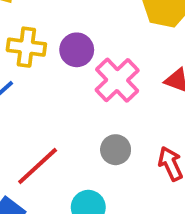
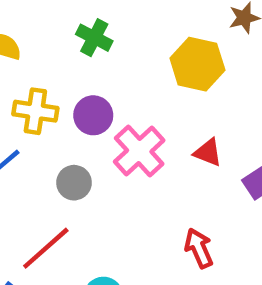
gray circle: (116, 150) -> (74, 183), moved

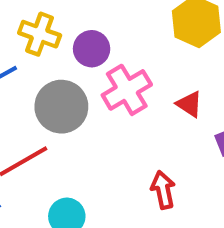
gray circle: (74, 183) -> (61, 107), size x1.6

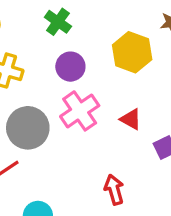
purple circle: (92, 49) -> (70, 67), moved

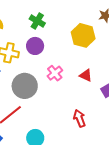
purple circle: (70, 67) -> (35, 46), moved
pink cross: (80, 111) -> (55, 73), size x0.7

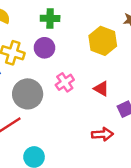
green cross: (37, 21) -> (50, 18), turned -35
red arrow: (79, 118) -> (102, 134), moved, turned 102

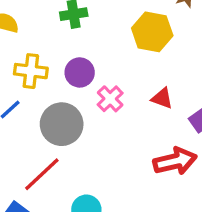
purple circle: (44, 48) -> (80, 72), moved
red arrow: (102, 134) -> (175, 161), size x1.4

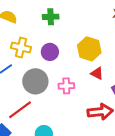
yellow hexagon: (152, 32) -> (89, 49), moved
pink cross: (110, 99) -> (66, 86), moved, turned 35

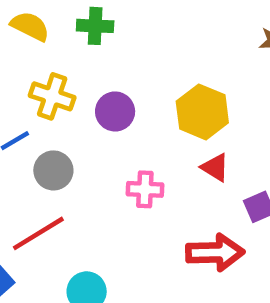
green cross: (51, 17) -> (95, 26), moved
gray circle: (35, 81) -> (53, 170), moved, size x0.7

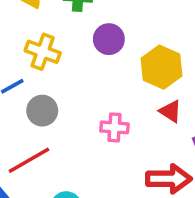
purple circle: (115, 111) -> (109, 39), moved

